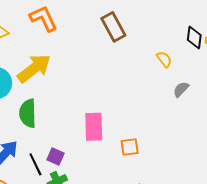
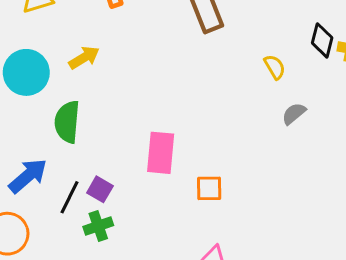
yellow arrow: (34, 68) -> (84, 58), size x0.6
black line: (35, 164) -> (69, 197), turned 45

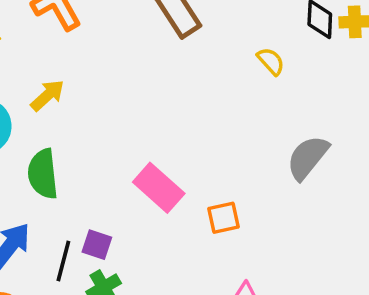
gray semicircle: (294, 114) -> (308, 157), moved, size x1.6
pink rectangle: (161, 153) -> (159, 188), turned -42

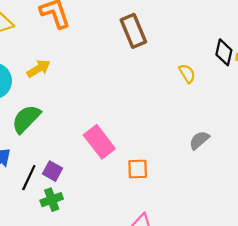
gray semicircle: (308, 157) -> (199, 140), size x0.7
green semicircle: (43, 174) -> (26, 119), turned 40

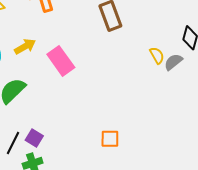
gray semicircle: (199, 140) -> (173, 62), moved
pink rectangle: (99, 142) -> (61, 61), moved

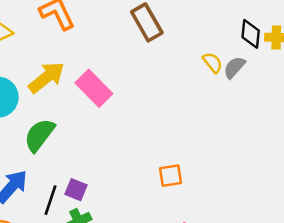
yellow arrow: (25, 46) -> (46, 77), size x1.4

